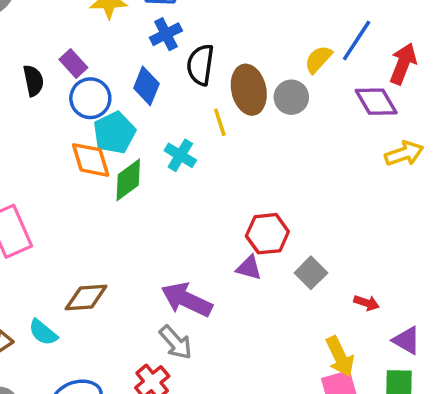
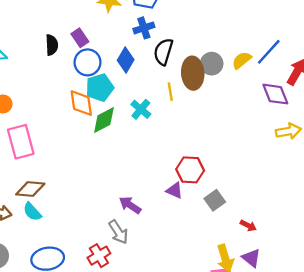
gray circle: (291, 97) -> (212, 64), moved
brown diamond: (86, 298) -> (30, 189), moved
purple arrow: (187, 300) -> (130, 205), size x0.7
purple triangle: (406, 340) -> (251, 258), moved

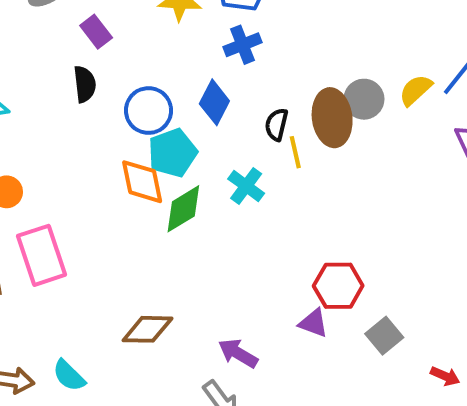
purple rectangle: (80, 38) -> (96, 32), moved
black semicircle: (163, 52) -> (276, 124), moved, size x0.7
brown diamond: (30, 189) -> (147, 329), moved

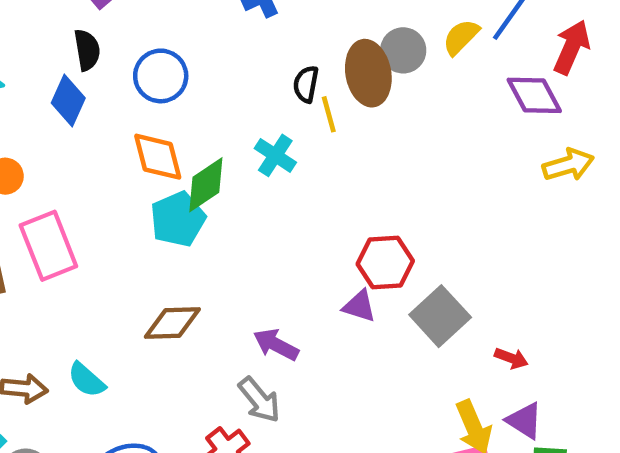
blue diamond: (214, 102) -> (68, 101), moved
cyan pentagon: (172, 153) -> (178, 219), moved
gray square: (384, 336) -> (440, 316), size x1.4

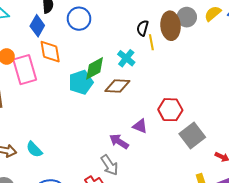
orange diamond: (158, 157) -> (50, 52), moved
pink rectangle: (48, 246) -> (25, 70), moved
purple triangle: (359, 306) -> (140, 126), moved
brown diamond: (172, 323) -> (117, 86), moved

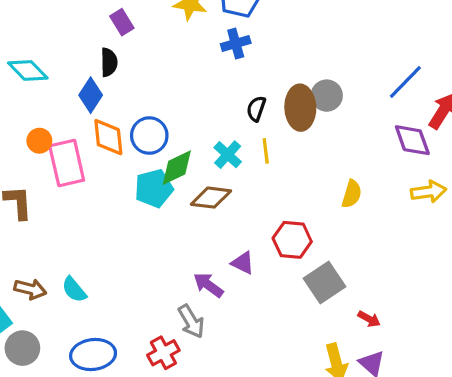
yellow semicircle: (213, 14) -> (352, 194), moved, turned 144
blue circle: (79, 19) -> (149, 136), moved
yellow line: (151, 42) -> (266, 151), moved

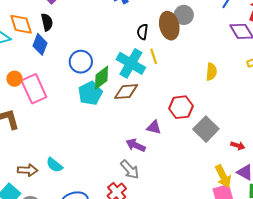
orange diamond: (108, 137) -> (21, 24), moved
cyan cross: (228, 155) -> (131, 63), size x1.6

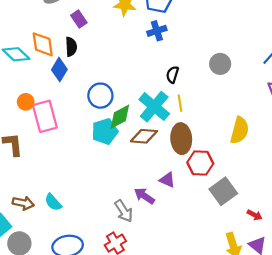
brown ellipse: (169, 26) -> (181, 139), moved
yellow semicircle: (211, 72) -> (240, 130), size x1.4
gray arrow: (130, 170) -> (124, 211), moved

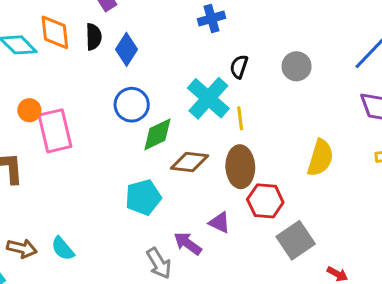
blue diamond: (59, 70) -> (126, 49), moved
black semicircle: (172, 75) -> (239, 67), moved
cyan cross: (154, 107) -> (208, 98), moved
cyan pentagon: (105, 131) -> (143, 197), moved

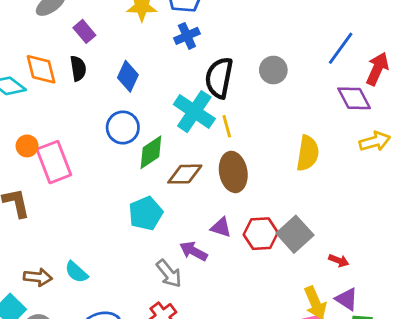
blue diamond: (126, 49) -> (128, 76), moved
black semicircle: (239, 67) -> (219, 78), size x1.8
red hexagon: (265, 201) -> (261, 234), moved

